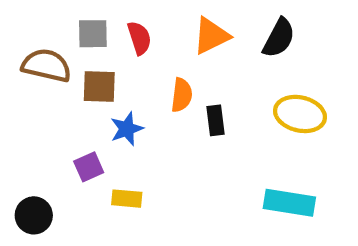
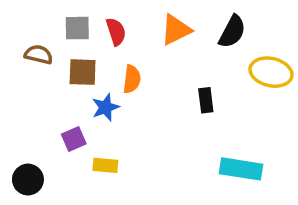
brown semicircle: (46, 65) -> (39, 54), size x0.7
orange semicircle: (182, 95) -> (132, 79), moved
yellow ellipse: (300, 114) -> (271, 72), moved
black rectangle: (215, 120) -> (206, 100), moved

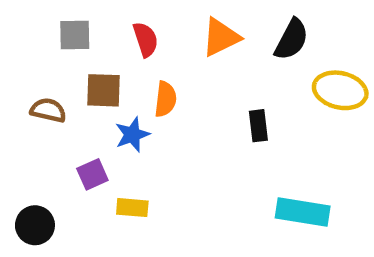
gray square: (77, 28) -> (75, 35), moved
brown semicircle: (39, 54) -> (48, 110), moved

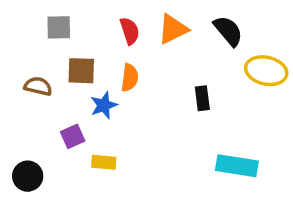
red semicircle: (146, 39) -> (130, 31), moved
black semicircle: (292, 39) -> (228, 31), turned -68

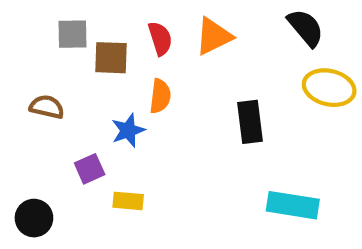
black semicircle: (228, 31) -> (306, 28), moved
brown square: (81, 71) -> (111, 58), moved
black rectangle: (202, 98) -> (250, 122), size x1.4

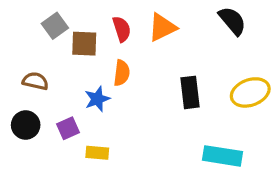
gray square: (72, 34) -> (55, 26), turned -35
yellow ellipse: (329, 88) -> (250, 92), moved, turned -33
black circle: (34, 218) -> (26, 125), moved

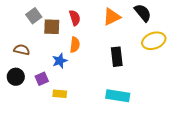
orange triangle: (162, 27) -> (112, 17), moved
yellow ellipse: (250, 92) -> (154, 41), moved
cyan rectangle: (223, 156) -> (118, 96), moved

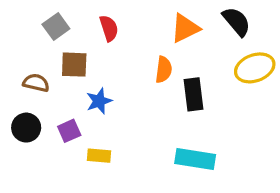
red semicircle: (75, 18) -> (109, 28), moved
brown square: (52, 27) -> (74, 65), moved
orange semicircle: (75, 45) -> (164, 70), moved

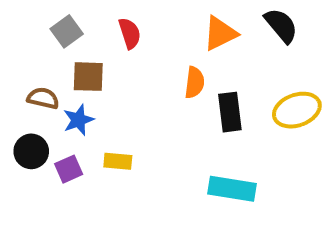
yellow ellipse: (255, 68) -> (297, 110), moved
blue star: (99, 101) -> (78, 120), moved
purple square: (69, 131) -> (69, 169), moved
yellow rectangle: (99, 156) -> (118, 161), moved

